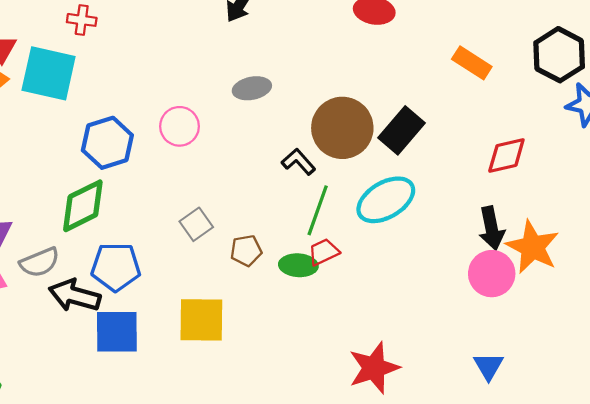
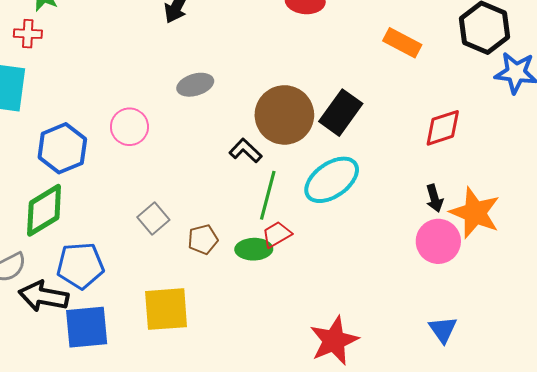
black arrow: (492, 228) -> (434, 198), size x0.7

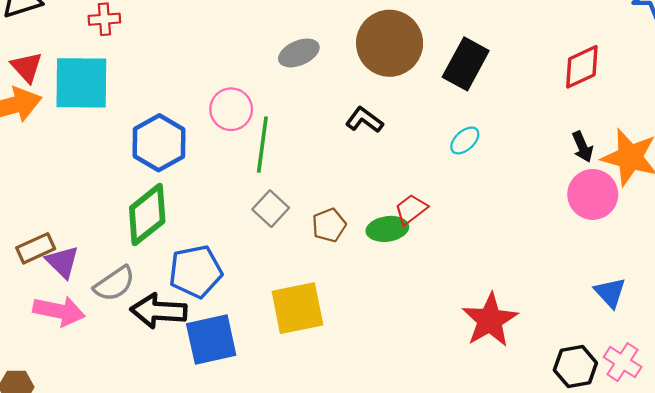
brown circle: (284, 115) -> (390, 43), moved
cyan ellipse: (332, 180) -> (465, 140), size x0.5
green line: (268, 195) -> (262, 145), moved

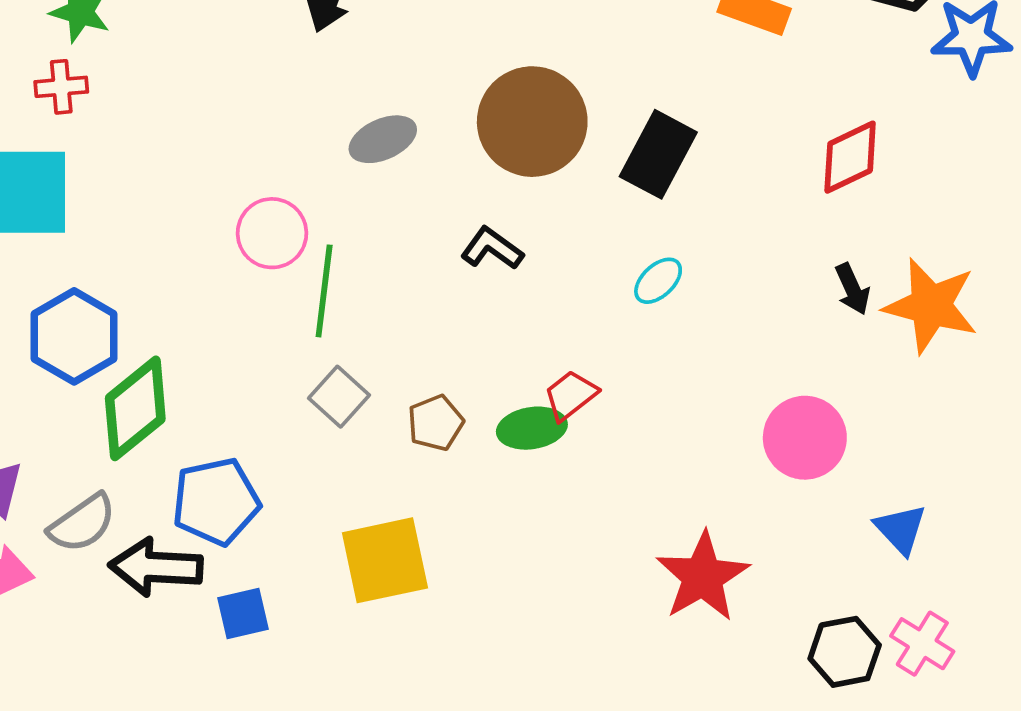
blue hexagon: (159, 143) -> (74, 336), moved
pink circle: (593, 194) -> (805, 438), moved
blue square: (211, 339) -> (243, 614), size x0.6

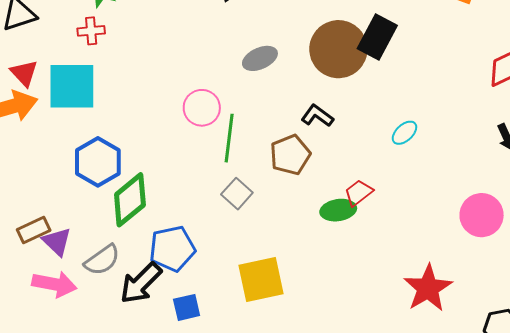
black rectangle: (658, 154) -> (377, 37), moved
brown pentagon: (436, 423) -> (290, 155), moved, size x1.4
black arrow: (156, 567) -> (141, 283), turned -48

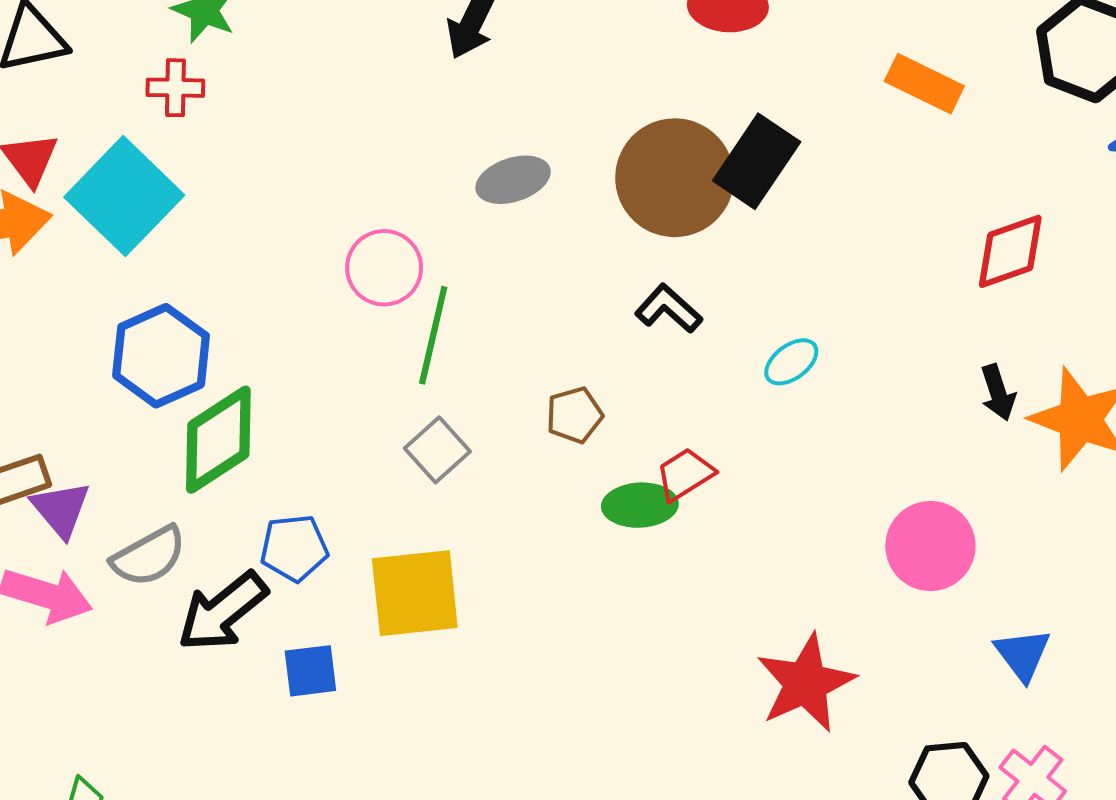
cyan square: (72, 86) -> (124, 196), turned 38
black L-shape: (317, 116) -> (669, 309), moved
brown pentagon: (290, 155) -> (574, 415), moved, size x0.7
blue pentagon: (172, 249) -> (294, 548), size x0.7
yellow square: (261, 280) -> (415, 593), moved

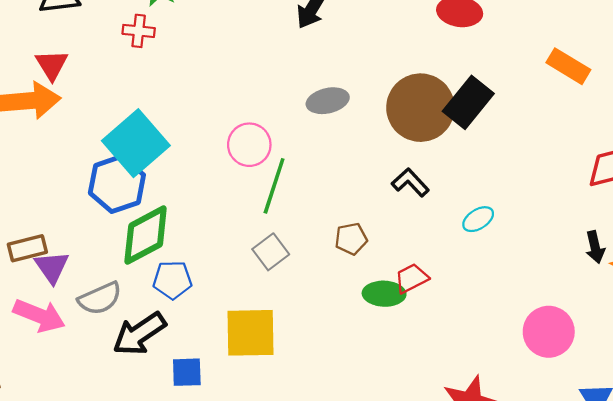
cyan square: (124, 196) -> (136, 143), moved
blue pentagon: (294, 548) -> (172, 280), moved

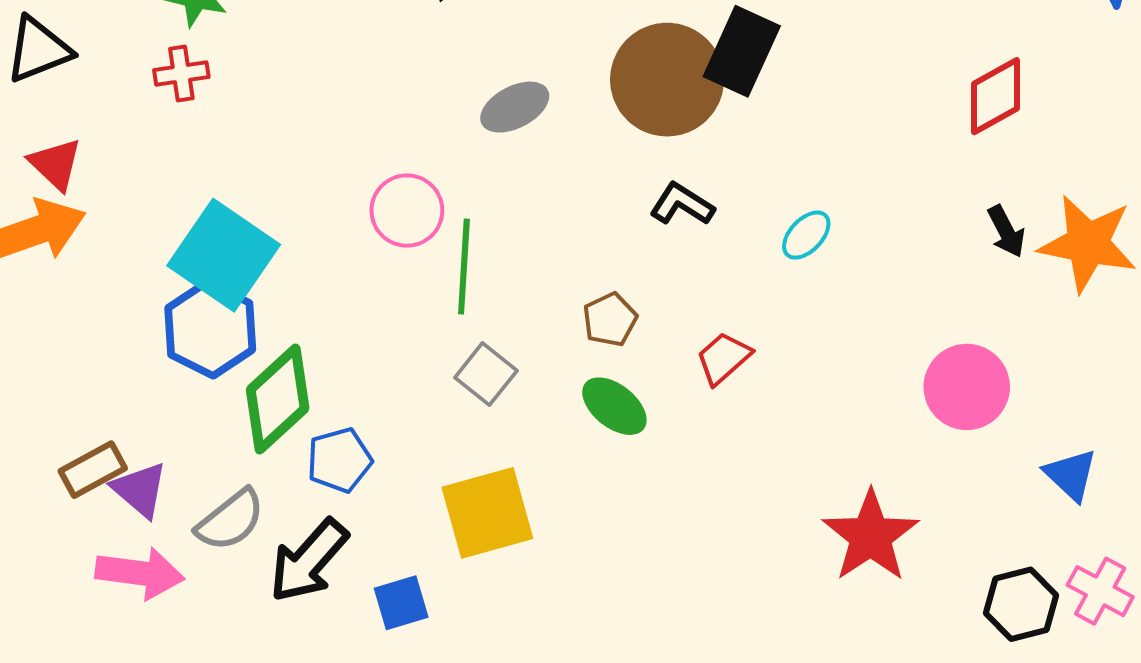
green ellipse: (384, 294) -> (614, 406), moved, turned 51

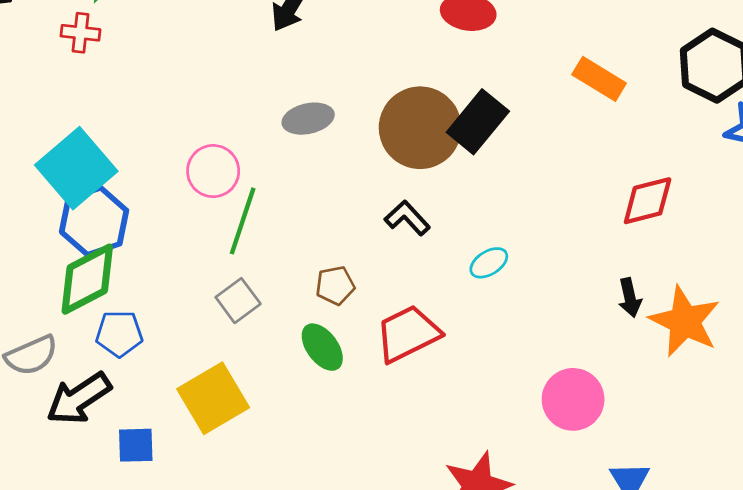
blue hexagon: (210, 329) -> (94, 221), moved
red trapezoid: (724, 358) -> (408, 334), size x1.6
yellow square: (487, 513) -> (213, 398), turned -30

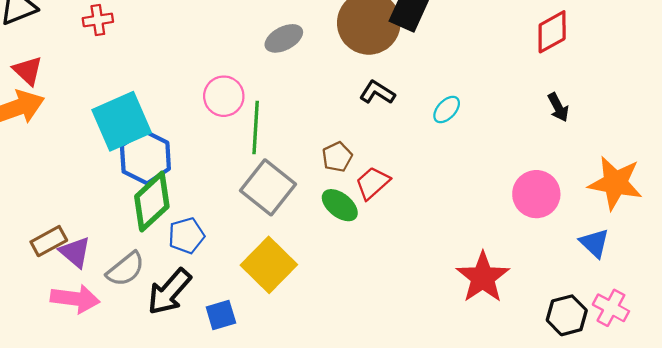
cyan square: (76, 168) -> (122, 121), turned 32
gray square: (238, 301) -> (268, 187), size x1.6
orange star: (685, 321) -> (615, 183), moved
red trapezoid: (408, 334) -> (373, 183), moved, size x0.7

